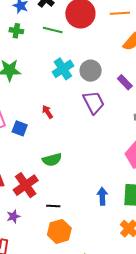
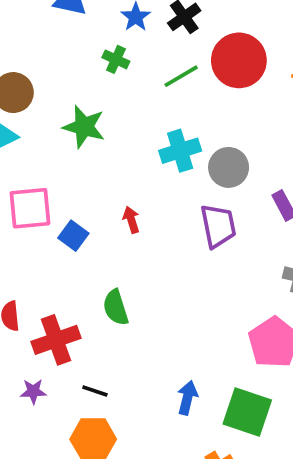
green line: (53, 30) -> (181, 76), turned -60
green semicircle: (52, 160) -> (116, 307), turned 72
purple star: (13, 216) -> (33, 391), moved

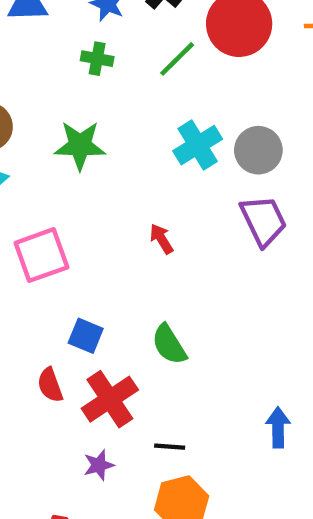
blue square: (73, 236) -> (86, 336), moved

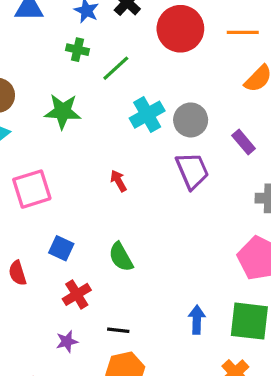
green line: (177, 59) -> (116, 68), moved
red semicircle: (50, 385) -> (18, 273), moved
red cross: (110, 399) -> (77, 294), size x0.7

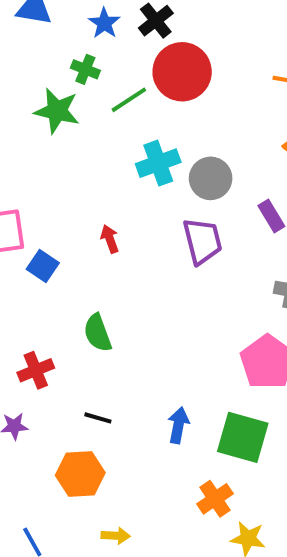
red circle: (180, 29) -> (182, 72), moved
green star: (63, 111) -> (57, 111), moved
blue square: (61, 248) -> (43, 266), moved
black line: (118, 330) -> (98, 418), moved

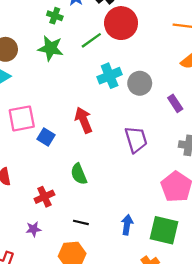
green cross: (85, 69) -> (55, 16), moved
red arrow: (110, 239) -> (84, 120), size x1.6
purple trapezoid: (202, 241) -> (136, 139), moved

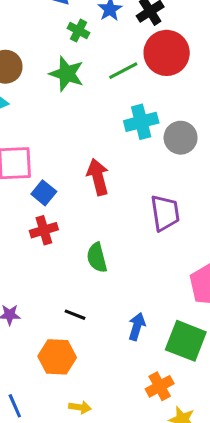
green semicircle: (79, 174) -> (97, 258), moved
red cross: (44, 197) -> (44, 230), moved

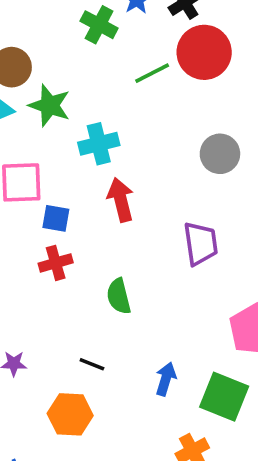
green cross: (78, 31) -> (99, 25), size x1.4
green star: (67, 74) -> (50, 105), moved
cyan cross: (141, 122) -> (99, 144), moved
blue square: (44, 193) -> (56, 218), turned -30

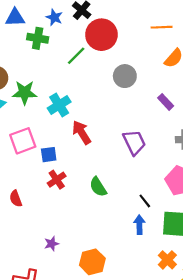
gray circle: (220, 154) -> (125, 76), moved
black line: (92, 364) -> (145, 201), moved, turned 48

